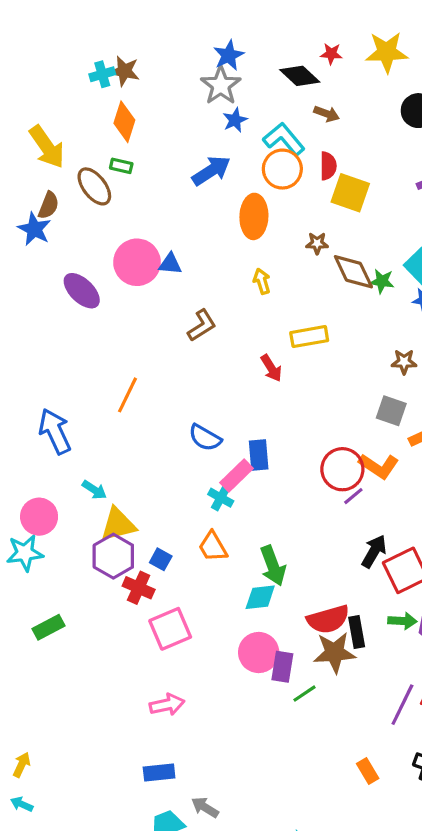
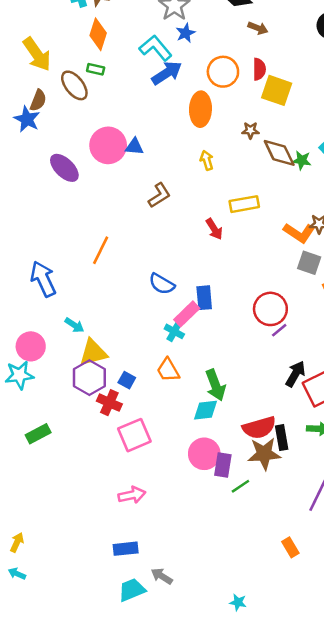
cyan L-shape: (284, 139) -> (156, 48), moved
orange L-shape: (379, 466) -> (299, 233), moved

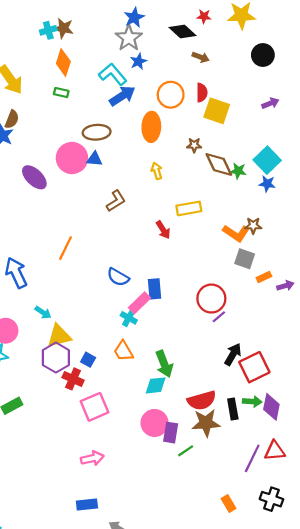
brown ellipse: (74, 85) -> (97, 132), moved, turned -56
black rectangle: (282, 438) -> (233, 409), moved

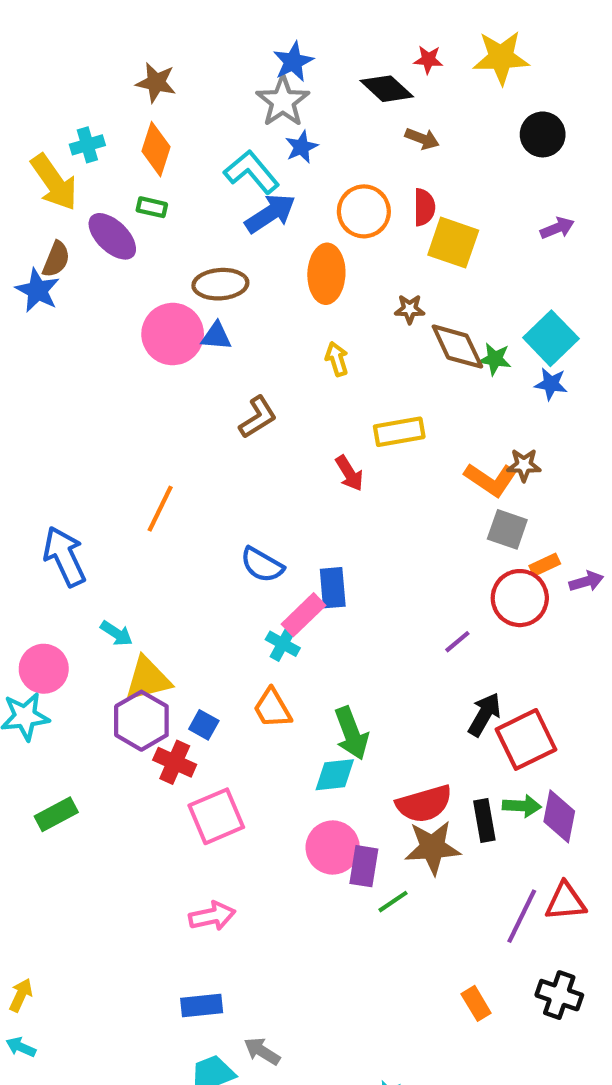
cyan cross: (48, 30) -> (87, 145), moved
purple ellipse: (34, 177) -> (112, 236), moved
red circle: (211, 299) -> (520, 598), moved

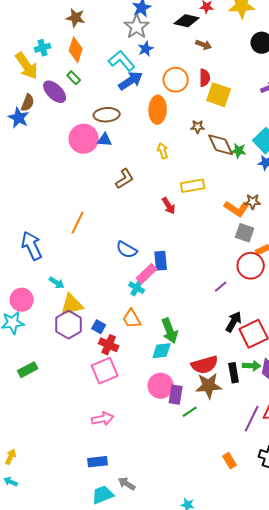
black diamond: (387, 89) -> (187, 21), turned -30
green rectangle: (152, 207) -> (74, 78), turned 32
red cross: (175, 762) -> (109, 345), moved

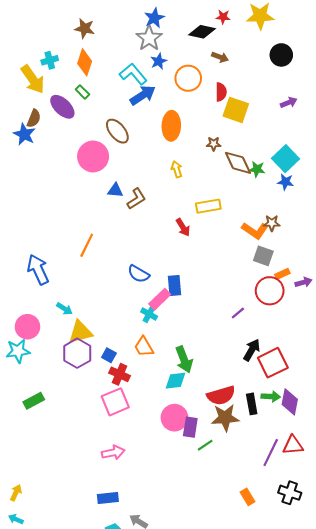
orange circle: (176, 80) -> (188, 78), moved
brown ellipse: (107, 115) -> (117, 131), turned 55
blue triangle: (105, 140) -> (115, 190), moved

